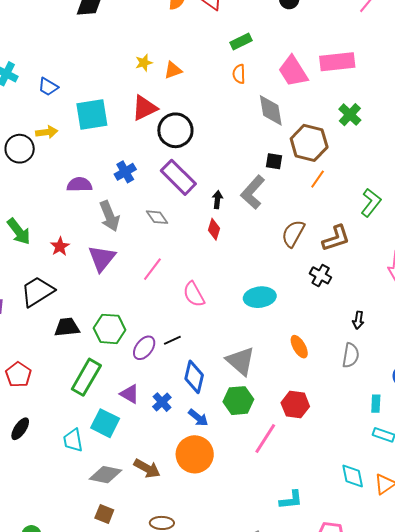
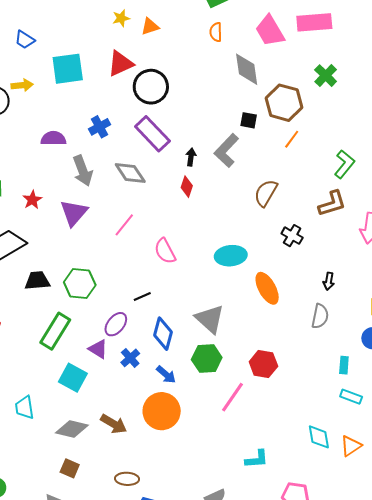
gray diamond: (157, 217) -> (130, 173), size x1.4
brown L-shape: (336, 238) -> (332, 204), moved
orange ellipse: (299, 347) -> (267, 288), moved, size x1.4
purple ellipse: (144, 348) -> (116, 324), moved
cyan trapezoid: (73, 440) -> (25, 408), moved

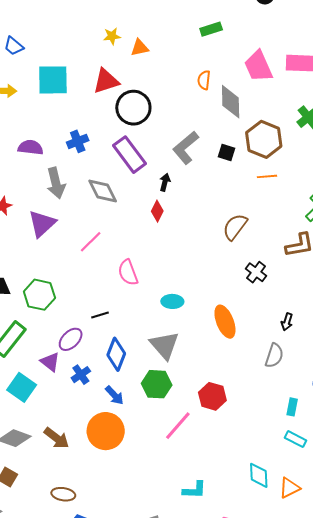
orange semicircle: (216, 32) -> (204, 80), moved
orange line: (292, 139) -> (267, 176), turned 42
gray L-shape: (226, 151) -> (186, 148), moved
cyan ellipse: (231, 256) -> (172, 301), moved, size x0.7

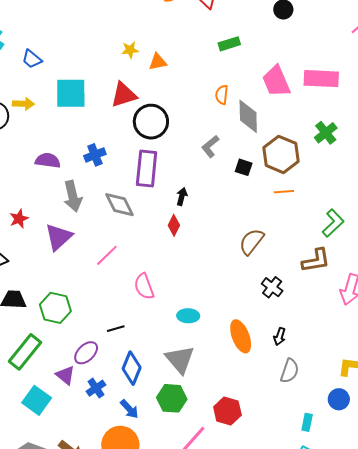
gray L-shape: (186, 148) -> (210, 146), moved, size x0.7
purple rectangle: (129, 155) -> (147, 168), turned 42
black arrow: (287, 322) -> (280, 336), moved

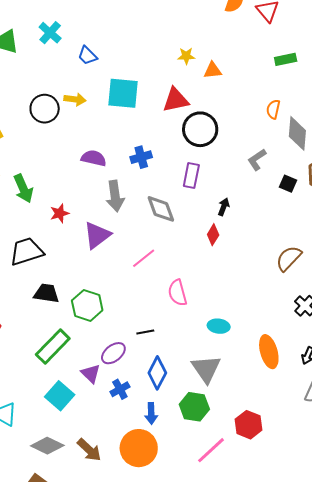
purple rectangle: (147, 168) -> (191, 176), size x0.7
blue arrow: (129, 409) -> (151, 413), turned 35

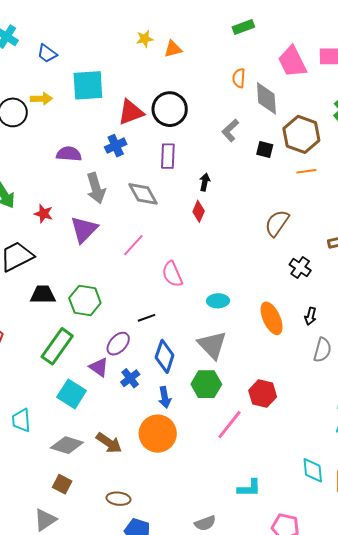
red triangle: (176, 100) -> (131, 112), moved
red star: (60, 213) -> (44, 214), turned -30

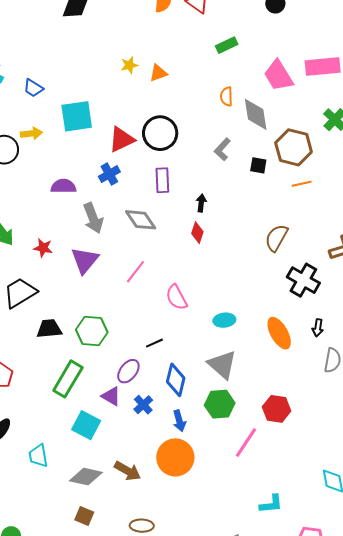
black cross: (300, 267) -> (303, 280), size x1.5

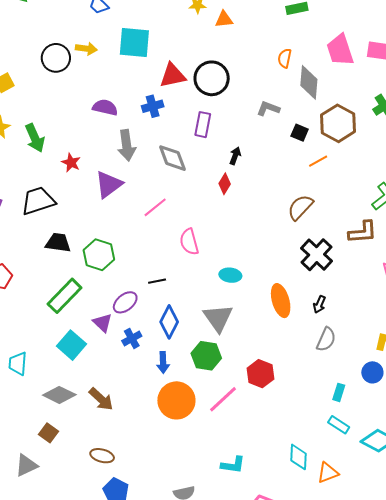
gray L-shape: (222, 149) -> (268, 109), turned 55
orange line: (302, 184) -> (318, 161), moved, turned -30
orange circle: (175, 457) -> (176, 400), moved

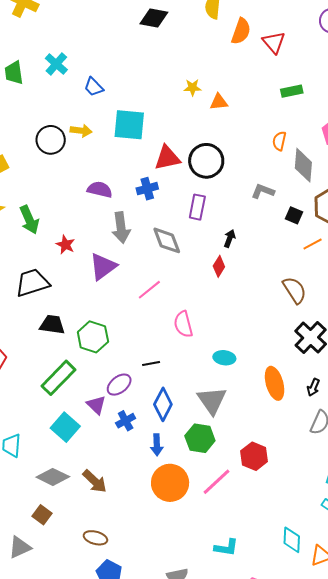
brown semicircle: (300, 207) -> (295, 290), turned 104

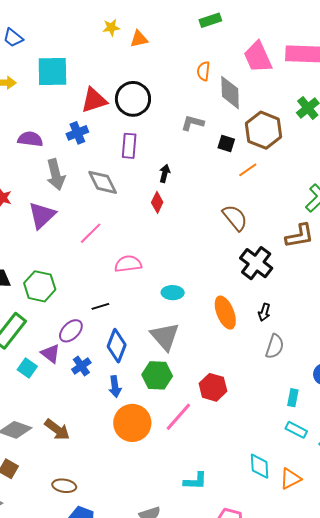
pink semicircle: (183, 324) -> (128, 264), turned 104
cyan square: (65, 427) -> (27, 368), moved, size x0.7

